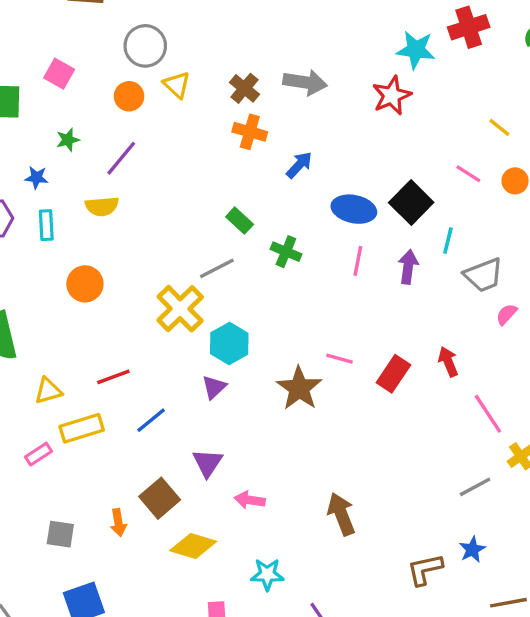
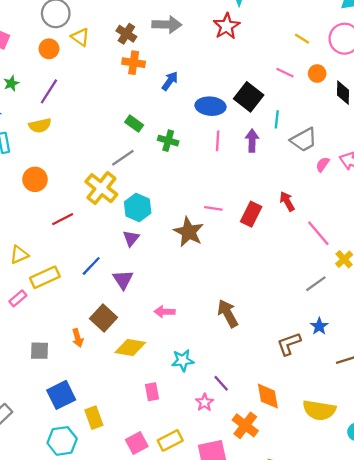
red line: (113, 377) -> (63, 219), moved
purple triangle: (208, 463) -> (123, 279), moved

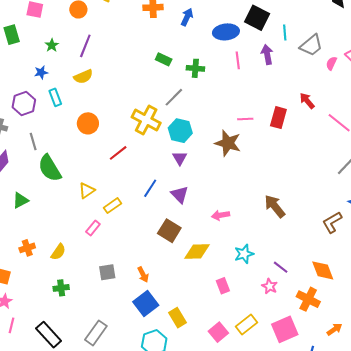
gray line: (123, 158) -> (174, 97), moved
yellow rectangle: (45, 277) -> (113, 206), size x0.7
orange arrow: (78, 338) -> (143, 275), moved
gray square: (39, 351) -> (107, 272), moved

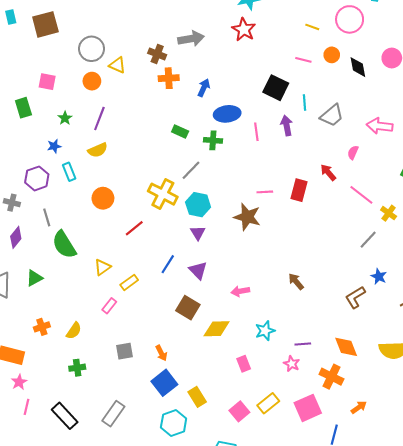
blue ellipse: (226, 32) -> (227, 114), moved
pink semicircle: (331, 63) -> (353, 152), moved
brown arrow: (275, 206) -> (296, 281), size x0.7
purple line: (281, 267) -> (303, 344), turned -42

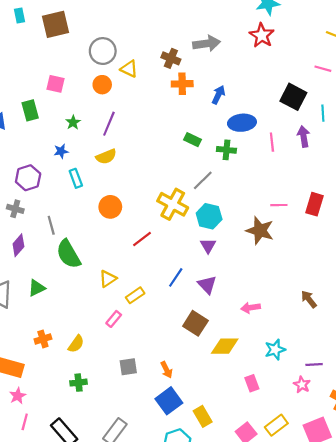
purple hexagon: (37, 178) -> (28, 178), moved

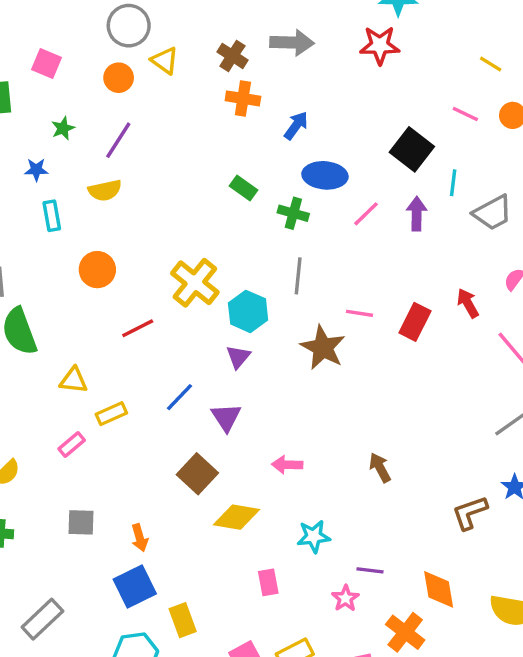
red star: (262, 35) -> (380, 45), turned 30
pink line: (272, 142) -> (366, 214), turned 42
gray line: (203, 180) -> (298, 276), moved, turned -50
yellow triangle: (108, 279) -> (74, 380), turned 30

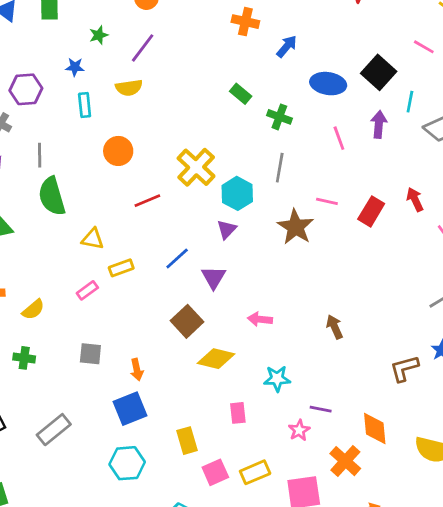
blue ellipse: (325, 175) -> (328, 84), moved
pink line: (366, 214) -> (339, 138), moved, turned -70
yellow rectangle: (183, 620) -> (187, 441), moved

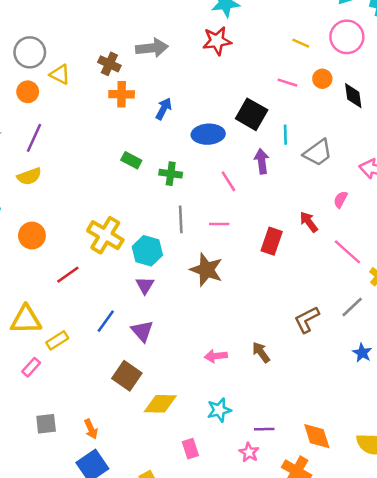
pink line: (327, 201) -> (219, 224), moved
yellow triangle: (93, 239) -> (26, 320), size x1.5
pink arrow: (260, 319) -> (216, 356), moved
brown L-shape: (404, 368) -> (307, 320), moved

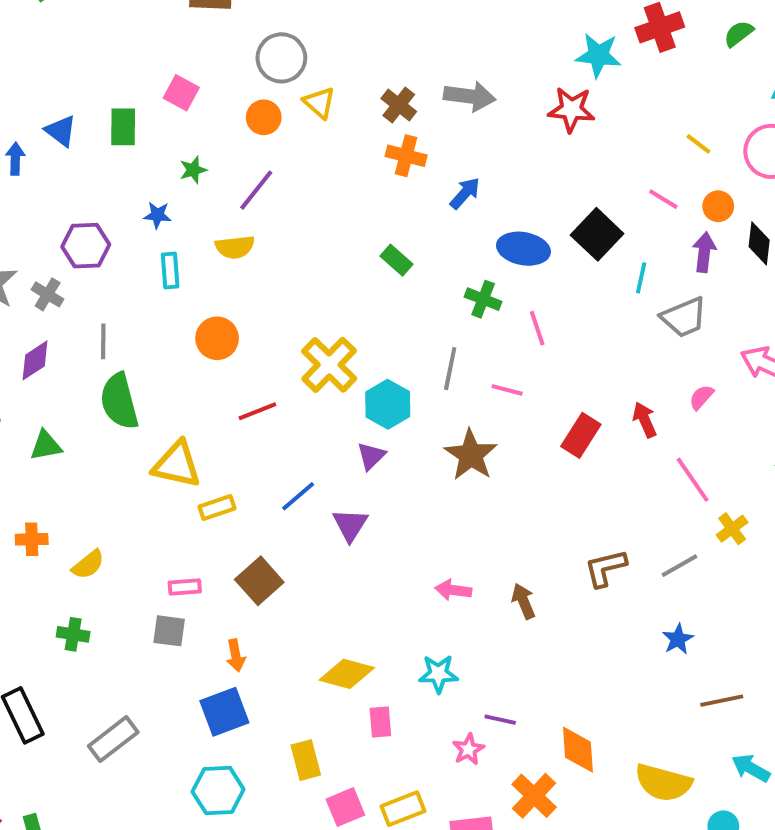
purple arrow: (262, 161) -> (704, 252), moved
green cross: (171, 174) -> (483, 299), moved
pink rectangle: (31, 367) -> (185, 587), moved, turned 30
brown square: (127, 376) -> (259, 581), moved
yellow diamond: (160, 404) -> (347, 674), moved

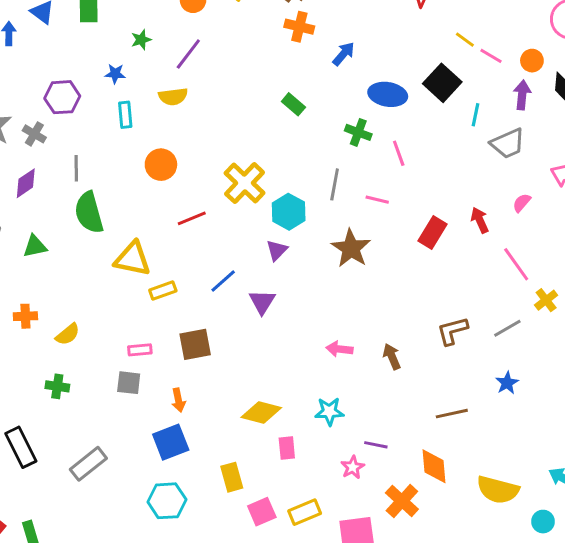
yellow line: (698, 144) -> (465, 40), moved
brown square: (259, 581) -> (195, 344), turned 32
brown line: (722, 701) -> (452, 414), moved

